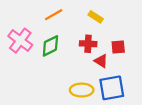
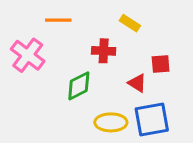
orange line: (54, 15) -> (58, 20), moved, turned 30
red cross: (88, 44) -> (104, 51), moved
green diamond: (50, 46) -> (79, 86), moved

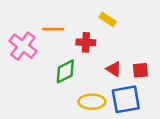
orange line: (58, 20) -> (53, 29), moved
red square: (161, 64) -> (140, 70), moved

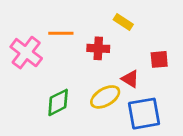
red square: (140, 70) -> (159, 59), moved
green diamond: (65, 71) -> (58, 102), moved
yellow ellipse: (92, 102) -> (105, 97), moved, turned -30

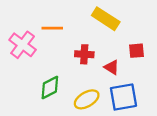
yellow rectangle: (123, 22) -> (106, 19), size x1.6
red cross: (98, 48) -> (84, 54), moved
yellow ellipse: (105, 97) -> (87, 99), moved

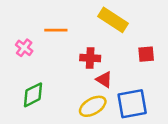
pink cross: (23, 45) -> (24, 48), size x0.6
red triangle: (112, 67) -> (104, 80), moved
green diamond: (50, 88) -> (33, 95), moved

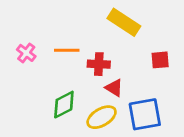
orange line: (56, 30) -> (67, 50), moved
green diamond: (33, 95) -> (64, 105), moved

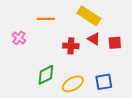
orange line: (67, 50) -> (46, 19), moved
red triangle: (114, 88) -> (94, 39), moved
blue square: (145, 114) -> (104, 82), size x0.7

